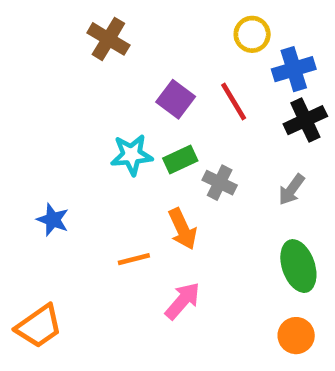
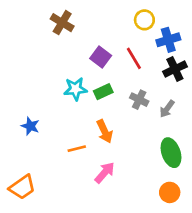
gray cross: (220, 183) -> (139, 100), moved

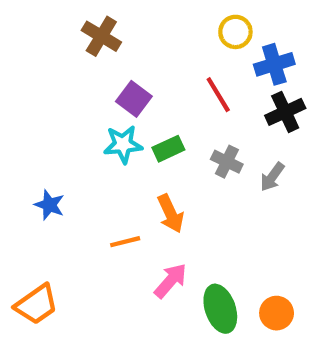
purple square: (101, 57) -> (134, 99), moved
green ellipse: (171, 153) -> (220, 309), moved

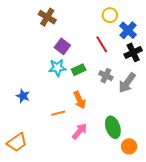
blue cross: (274, 64) -> (128, 30), turned -30
gray arrow: (272, 177) -> (127, 83), size x1.5
green ellipse: (220, 309) -> (113, 127), moved

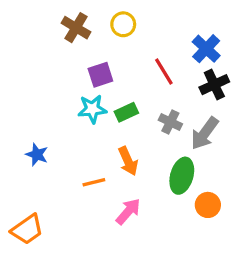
yellow circle: (110, 15) -> (123, 24), moved
purple square: (62, 46) -> (100, 75), turned 35
green ellipse: (113, 127) -> (182, 176), moved, turned 35
orange circle: (129, 146) -> (208, 205), moved

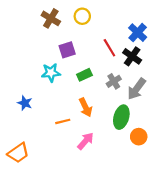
black cross: (214, 85) -> (132, 56), moved, turned -30
cyan star: (92, 109) -> (51, 73), moved
gray cross: (170, 122) -> (114, 81), turned 32

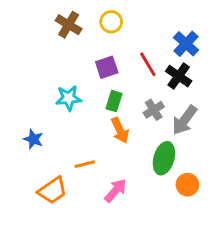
purple square: (67, 50) -> (107, 67), moved
green rectangle: (84, 75) -> (114, 101), turned -48
orange arrow: (86, 107) -> (120, 130), moved
orange trapezoid: (18, 153) -> (52, 191), moved

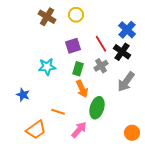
gray cross: (154, 110) -> (101, 66), moved
green ellipse: (164, 158) -> (97, 108), moved
orange line: (85, 164) -> (58, 112), turned 32
orange circle: (187, 185) -> (132, 133), moved

